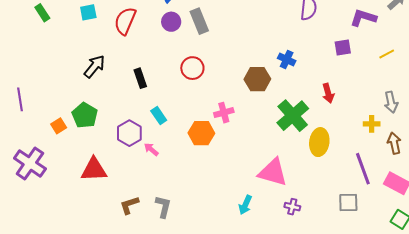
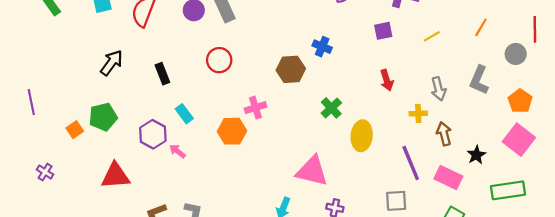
red arrow: (328, 93) -> (387, 80), moved
green pentagon: (85, 115) -> (103, 117), turned 30
green cross: (293, 116) -> (331, 108), size x0.6
purple cross: (30, 164) -> (45, 172), size x0.5

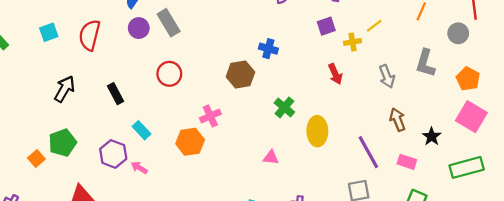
yellow cross: (418, 113) -> (352, 42), moved
pink triangle: (312, 171) -> (271, 157), moved, size x0.5
pink rectangle: (448, 178) -> (407, 162), size x0.7

